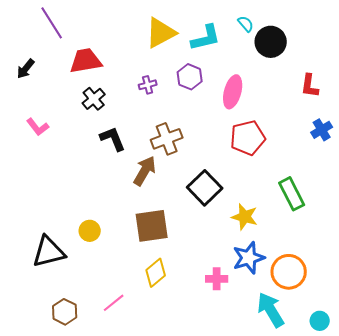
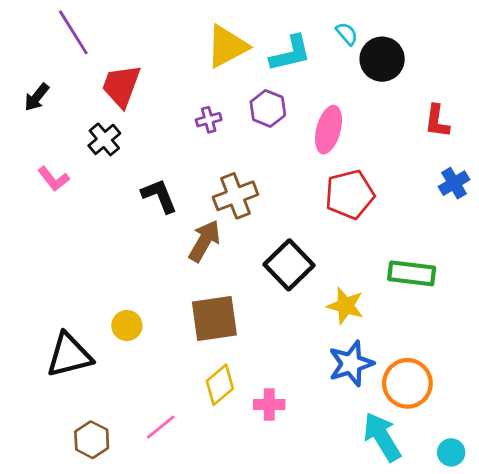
red trapezoid: (86, 61) -> (121, 86), turned -60
black cross: (94, 99) -> (104, 139), moved
green rectangle: (292, 194) -> (412, 273), turned -56
pink cross: (217, 279) -> (269, 404), moved

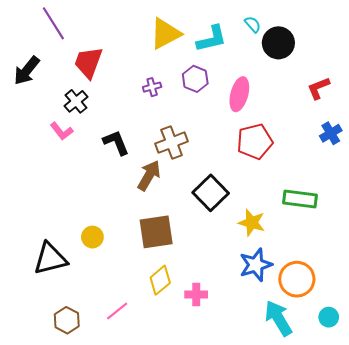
black arrow: (37, 97) -> (27, 71), size x1.4
red L-shape: (437, 121) -> (318, 88), turned 60
pink L-shape: (54, 179) -> (62, 131), moved
cyan circle: (451, 452) -> (329, 317), moved

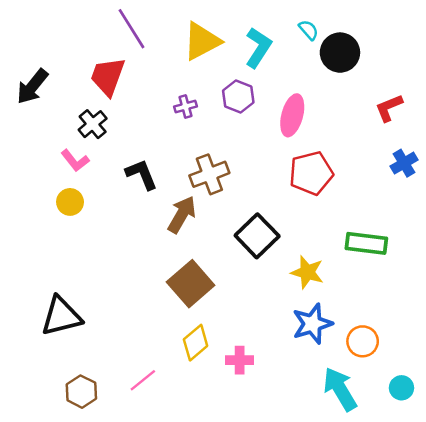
purple line: (53, 23) -> (132, 29), moved
cyan L-shape: (212, 39) -> (258, 48), turned -44
brown square: (156, 232) -> (191, 284), turned -33
yellow circle: (92, 237) -> (70, 202), moved
orange circle: (297, 279) -> (363, 341), size x0.7

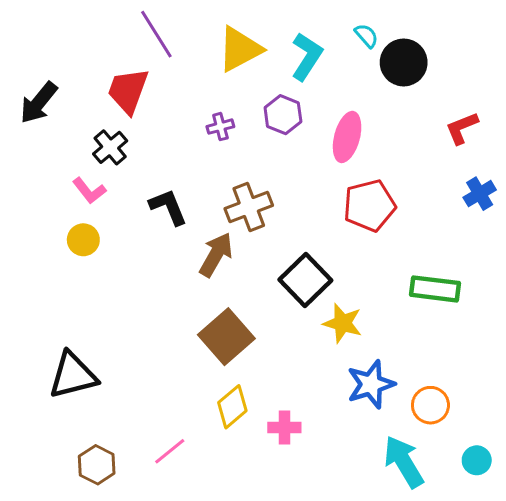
yellow star: (307, 272) -> (343, 323), moved

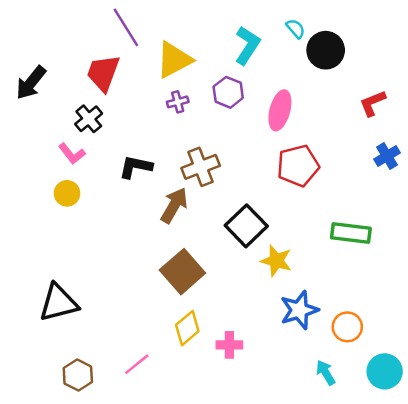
yellow triangle: (240, 49) -> (174, 60), moved
black L-shape: (168, 207) -> (136, 167), turned -56
cyan circle: (477, 460) -> (385, 371), size x1.5
cyan arrow: (404, 462) -> (326, 373), size x0.6

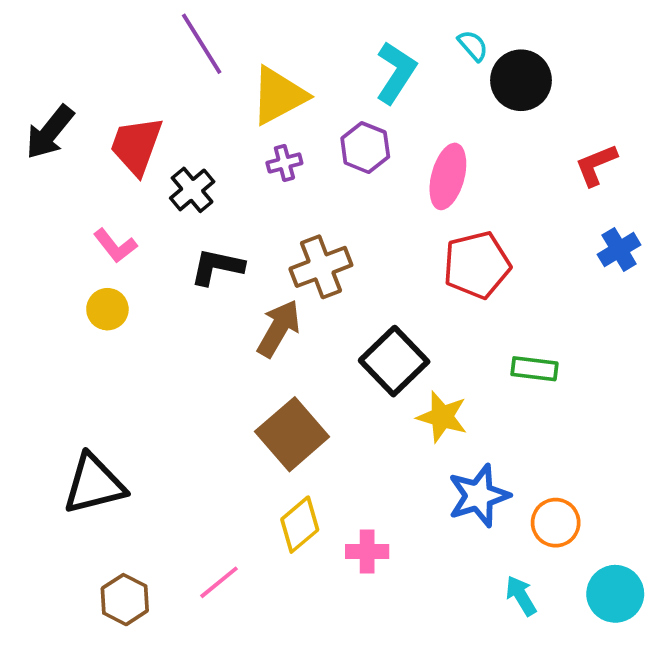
red trapezoid: (103, 73) -> (136, 146), moved
black cross: (89, 119) -> (192, 190), moved
green rectangle: (351, 233) -> (534, 369), moved, size x0.7

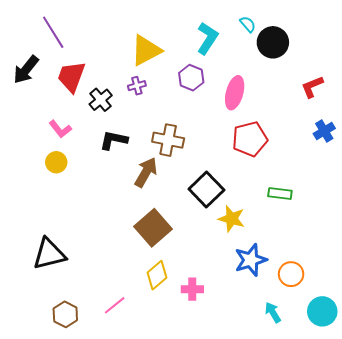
purple line: (202, 44) -> (53, 32), moved
purple cross: (284, 163) -> (137, 86), moved
brown cross: (321, 267) -> (168, 140), turned 32

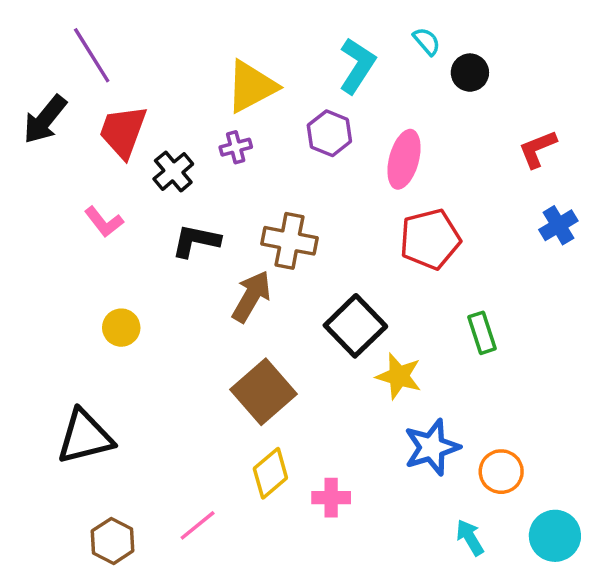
black circle: (273, 42) -> (470, 73), size x0.7
yellow circle: (56, 162) -> (121, 328), moved
green rectangle: (280, 193) -> (482, 333), turned 65

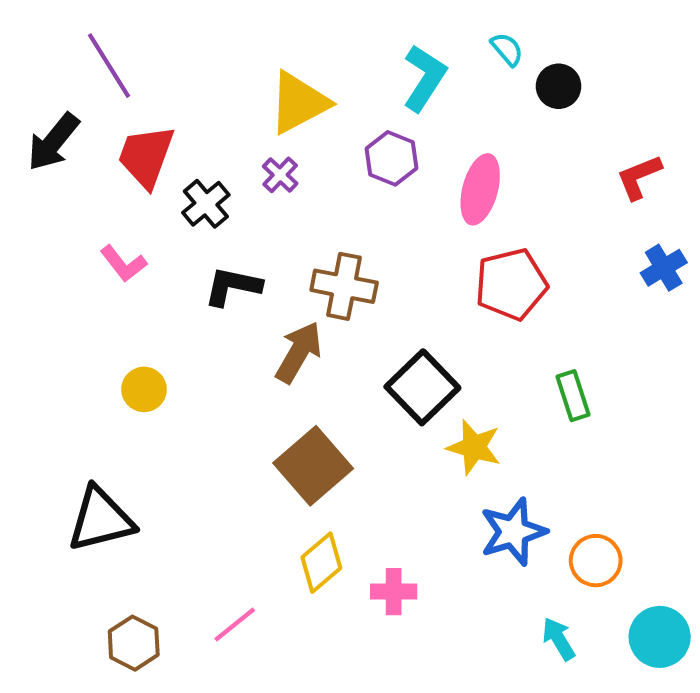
purple cross: (236, 147) -> (280, 175), turned -32

